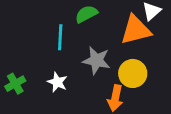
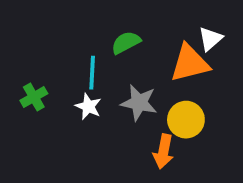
white star: (57, 82) -> (88, 106), moved
green cross: (15, 84) -> (34, 97), moved

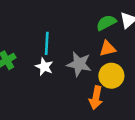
green semicircle: (126, 43) -> (106, 23), moved
orange triangle: (190, 63) -> (108, 49), moved, size x0.6

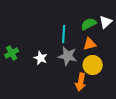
cyan line: (47, 43) -> (64, 34), moved

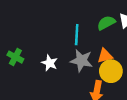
orange triangle: (90, 44) -> (105, 56), moved
green cross: (12, 53) -> (15, 57), turned -32

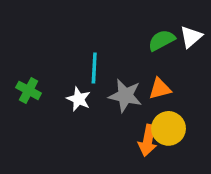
cyan line: (77, 35) -> (94, 68), moved
yellow circle: (111, 71) -> (168, 128), moved

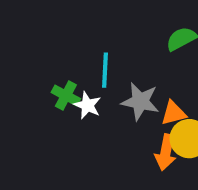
orange triangle: (160, 89) -> (174, 113), moved
green cross: (29, 90) -> (66, 96), moved

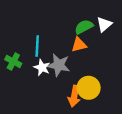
white star: (87, 105) -> (42, 67), moved
orange triangle: (174, 113) -> (79, 45), moved

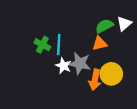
green cross: (13, 61) -> (42, 45), moved
yellow circle: (89, 88) -> (111, 74), moved
orange arrow: (74, 96) -> (95, 80), moved

